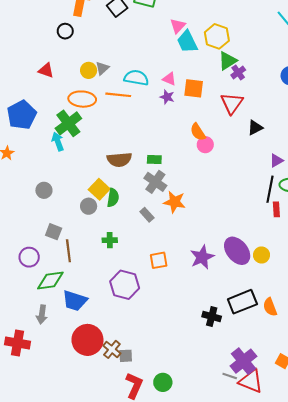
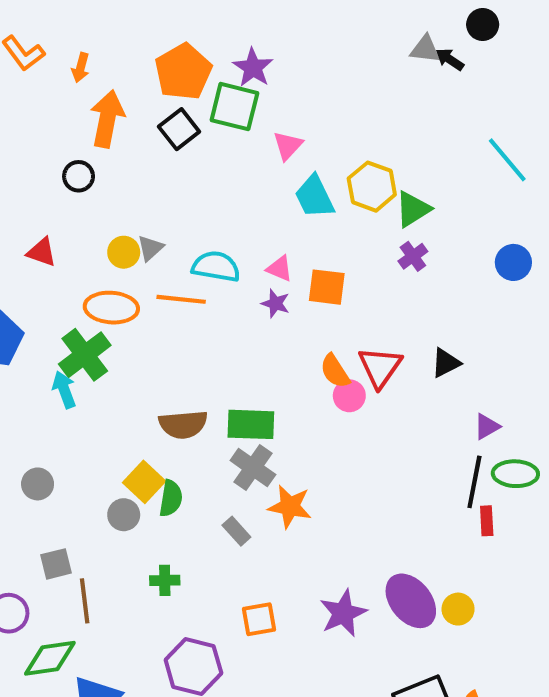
pink triangle: (178, 26) -> (288, 146), moved
green triangle: (228, 61) -> (413, 209), moved
red triangle: (232, 103) -> (380, 367), moved
green rectangle: (154, 160) -> (251, 424), size x1.6
gray square: (54, 232) -> (56, 564), turned -35

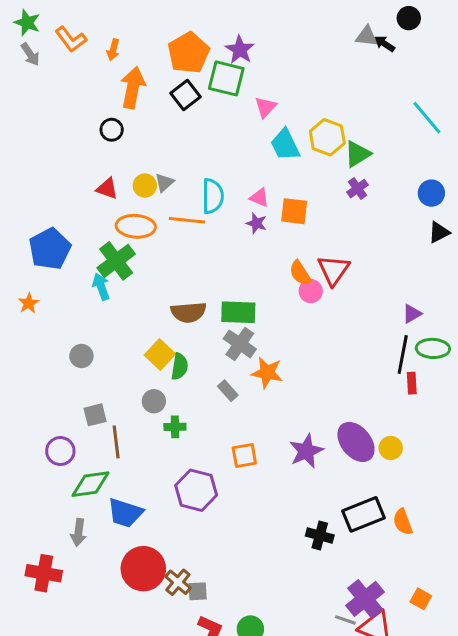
red triangle: (42, 252) -> (107, 189), moved
cyan semicircle: (216, 267) -> (213, 196), turned 80
black triangle: (446, 363) -> (439, 232), moved
gray circle: (124, 515) -> (154, 401), moved

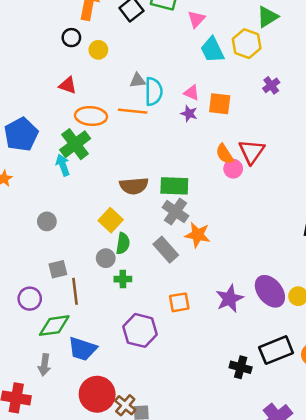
green triangle: (357, 154) -> (267, 17), moved
gray triangle: (164, 183) -> (138, 80), moved, turned 35
yellow circle: (145, 186) -> (98, 50), moved
green semicircle: (179, 367) -> (123, 243), moved
gray rectangle: (228, 391) -> (166, 250), size x1.5

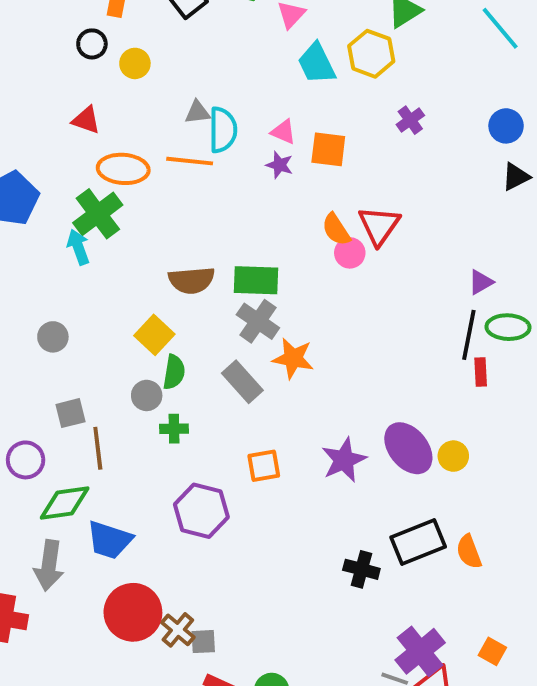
gray arrow: (44, 365) -> (49, 565), size x1.4

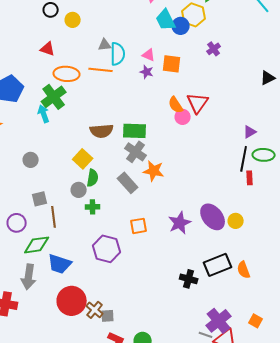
blue circle: (506, 126) -> (181, 26), moved

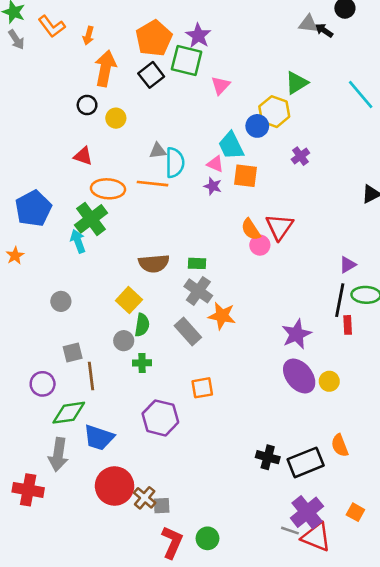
cyan trapezoid: (166, 20) -> (231, 146), moved
green rectangle: (135, 131) -> (197, 263), size x0.6
purple star: (180, 223) -> (297, 334), moved
black rectangle: (218, 265) -> (306, 462), moved

